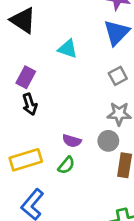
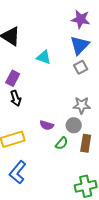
gray square: (118, 76) -> (81, 67), moved
green semicircle: (66, 165) -> (62, 143), moved

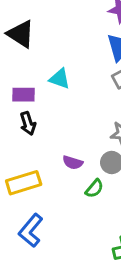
cyan triangle: (44, 57) -> (60, 79), moved
purple rectangle: (13, 78) -> (24, 95), turned 63

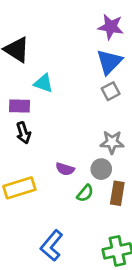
cyan triangle: (60, 79) -> (44, 83), moved
blue L-shape: (31, 230) -> (52, 246), moved

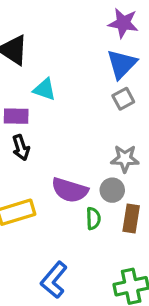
purple semicircle: (65, 169) -> (70, 190), size x1.6
green semicircle: (85, 193) -> (93, 218), turned -42

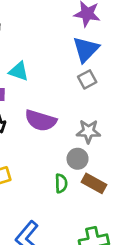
purple semicircle: (70, 190) -> (41, 120), moved
brown rectangle: (131, 218) -> (94, 183), turned -70

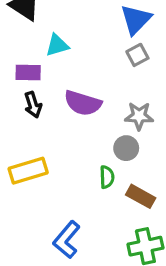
cyan triangle: (19, 71) -> (57, 45), turned -35
brown rectangle: (94, 183) -> (141, 196), moved

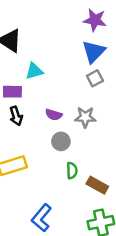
purple semicircle: (83, 103) -> (54, 115), size x0.6
gray star: (139, 116) -> (85, 117), moved
gray circle: (126, 148) -> (61, 141), moved

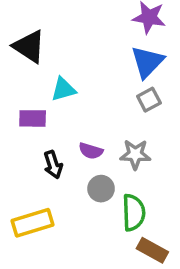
black arrow: (16, 116) -> (53, 165), moved
green semicircle: (72, 171) -> (134, 213), moved, size x1.5

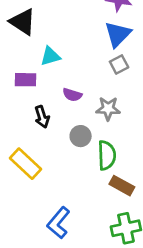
purple semicircle: (91, 151) -> (72, 95), moved
yellow rectangle: (33, 223) -> (25, 164), turned 60

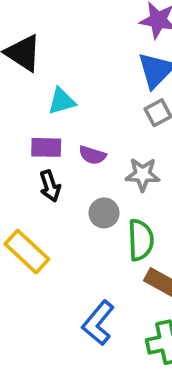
purple rectangle: (25, 80) -> (46, 147), moved
blue L-shape: (59, 223) -> (98, 323), moved

